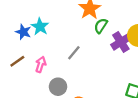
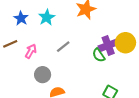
green semicircle: (101, 26) -> (99, 55), moved, turned -80
cyan star: (40, 27) -> (47, 17), moved

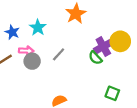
pink arrow: (31, 51) -> (26, 51), moved, turned 72
gray circle: (43, 75) -> (32, 61), moved

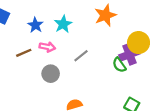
yellow circle: (120, 41) -> (139, 43), moved
gray circle: (32, 61) -> (51, 74), moved

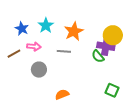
orange star: (105, 15) -> (74, 31), moved
purple cross: (129, 54) -> (106, 46), turned 36
gray line: (81, 56) -> (64, 51), turned 48

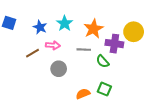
purple cross: (106, 46) -> (114, 44), moved
green semicircle: (98, 56) -> (103, 61), moved
green square: (112, 90) -> (104, 89), moved

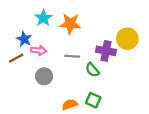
cyan star: (65, 23) -> (43, 18), moved
blue star: (40, 27) -> (24, 39), moved
orange star: (93, 29) -> (70, 24), moved, turned 30

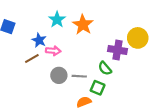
orange star: (70, 24) -> (83, 25), turned 30
gray line: (72, 56) -> (79, 76), moved
green square: (93, 100) -> (98, 88), moved

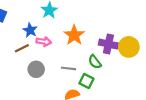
orange star: (83, 25) -> (74, 35), moved
yellow circle: (138, 38) -> (129, 47), moved
gray circle: (59, 75) -> (36, 69), moved

